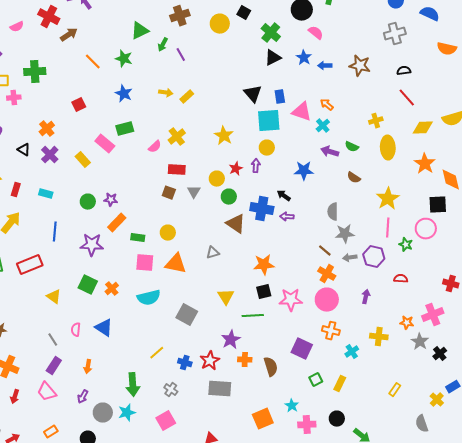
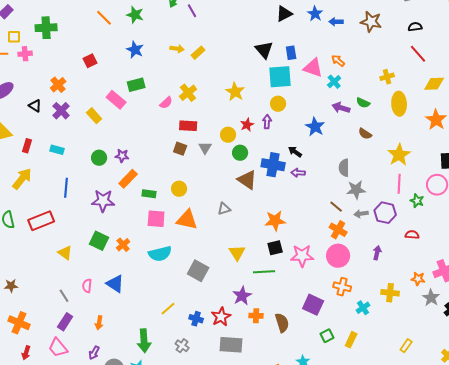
blue star: (304, 171) -> (315, 127), turned 30

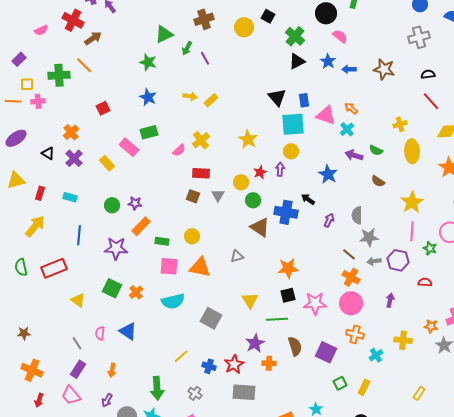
orange line: (104, 18) -> (84, 65), moved
purple arrow: (298, 173) -> (329, 220), moved, turned 112
brown semicircle: (282, 323) -> (295, 346), moved

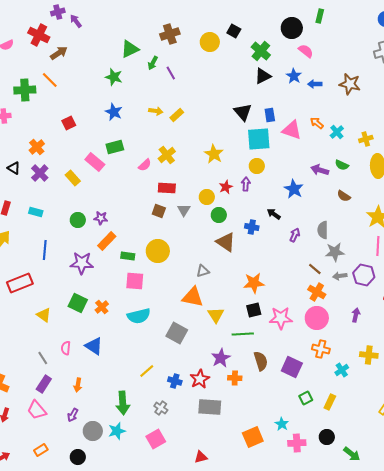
cyan cross: (347, 129) -> (337, 132), moved
blue cross: (286, 212) -> (252, 227), size x0.6
yellow circle: (192, 236) -> (158, 251), size x1.5
orange triangle: (200, 267) -> (193, 297), moved

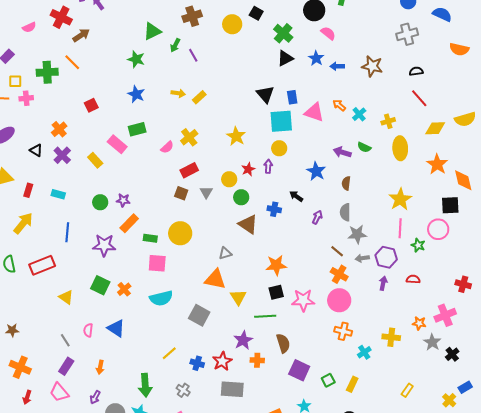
red rectangle: (167, 188) -> (189, 170), turned -30
brown semicircle: (344, 196) -> (346, 183), moved, turned 64
purple arrow: (356, 315) -> (383, 283), moved
purple square: (292, 367) -> (299, 370), moved

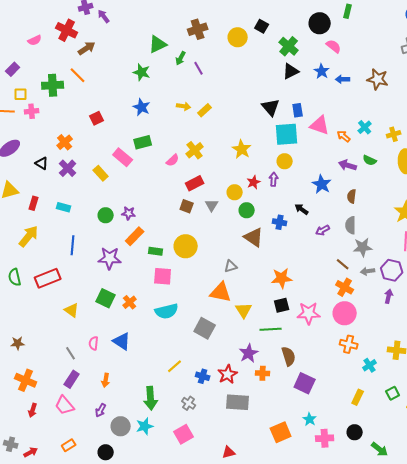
orange arrow: (339, 105) -> (344, 136), moved
purple arrow: (317, 217) -> (323, 230), turned -144
green square: (328, 380) -> (393, 393), moved

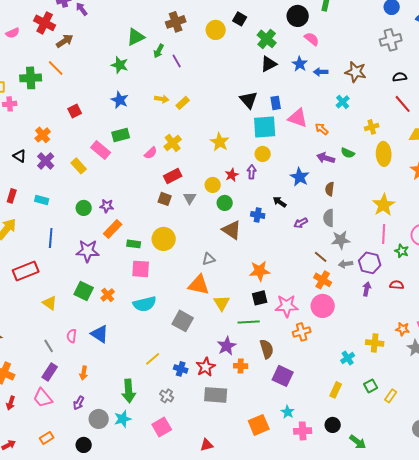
cyan cross: (365, 127) -> (343, 102), moved
orange cross: (349, 344) -> (302, 332), moved, turned -30

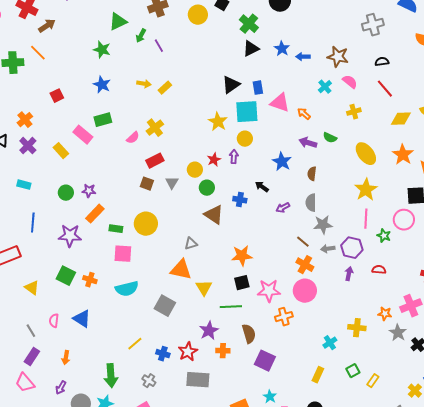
pink semicircle: (312, 39) -> (350, 82), moved
black triangle: (249, 100) -> (231, 85), turned 36
yellow star: (220, 142) -> (218, 122), moved
yellow ellipse: (384, 154) -> (366, 154), moved, turned -35
orange cross: (108, 295) -> (90, 280), turned -32

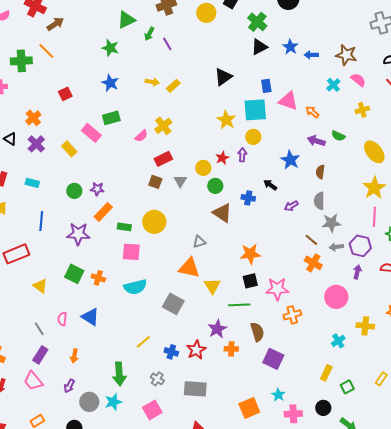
black triangle: (231, 85) -> (223, 77), moved
pink circle: (305, 291) -> (336, 297), moved
green square: (353, 371) -> (347, 387), moved
gray rectangle: (198, 380) -> (195, 389), moved

